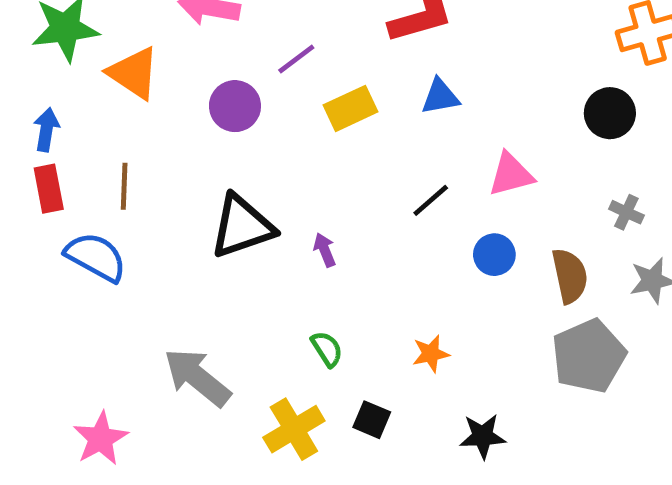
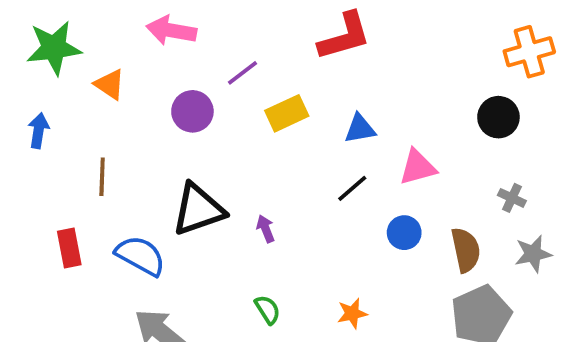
orange triangle: (134, 73) -> (110, 84), size x0.7
blue triangle: (440, 97) -> (360, 129), moved
red rectangle: (49, 189) -> (69, 248), moved
blue semicircle: (96, 257) -> (140, 256), moved

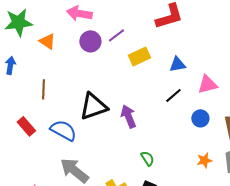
purple circle: (192, 111) -> (90, 41), moved
purple arrow: (266, 229) -> (128, 116), size x1.6
red rectangle: (69, 248) -> (26, 126), turned -30
green semicircle: (268, 310) -> (147, 158), moved
orange star: (352, 313) -> (204, 160), moved

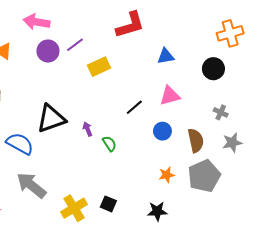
blue triangle: (177, 64) -> (166, 56), moved
purple arrow: (128, 116) -> (88, 129), size x0.6
green semicircle: (147, 158) -> (109, 144), moved

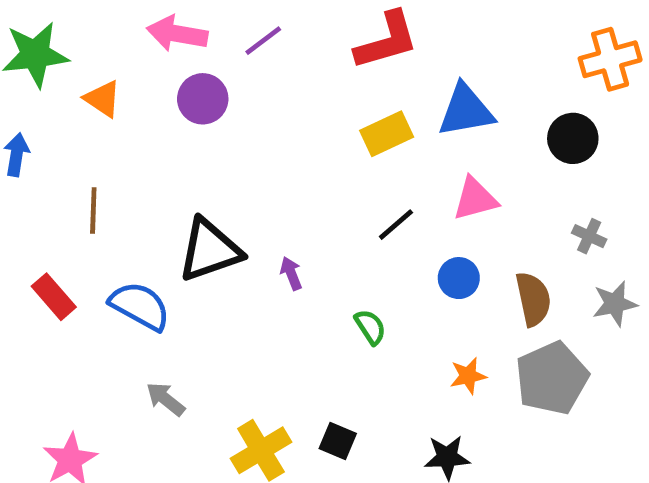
purple line: (75, 45) -> (263, 41), moved
blue triangle: (166, 56) -> (466, 110), size x1.5
yellow rectangle: (99, 67) -> (387, 134), moved
green semicircle: (109, 144) -> (370, 327), moved
gray arrow: (31, 185) -> (166, 399), size x0.6

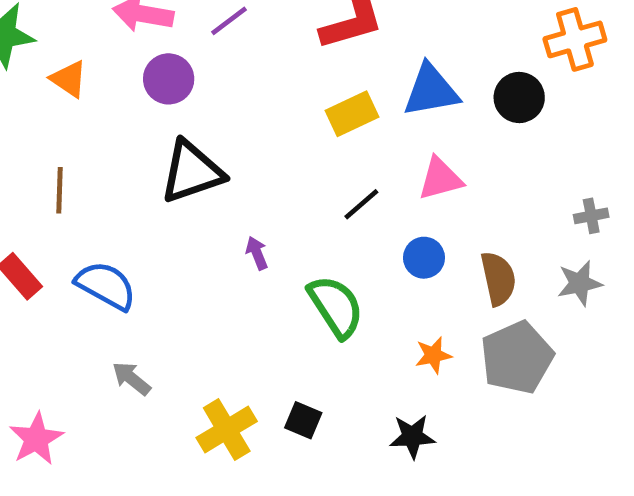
black circle: (573, 138) -> (519, 97), moved
gray cross: (589, 236) -> (591, 216), moved, turned -36
black triangle: (210, 250) -> (192, 172), moved
green semicircle: (370, 327) -> (336, 306), size x1.8

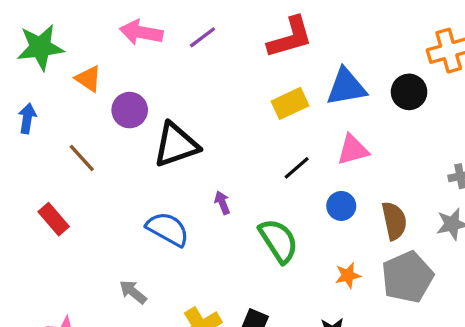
purple circle: (169, 79) -> (130, 110), moved
brown line: (60, 190) -> (82, 158), turned -44
blue semicircle: (106, 286) -> (168, 229), moved

